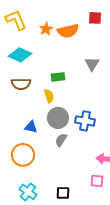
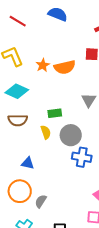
gray circle: (58, 118) -> (71, 135), moved
gray semicircle: (61, 140) -> (41, 201), moved

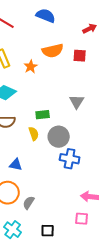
orange semicircle: (65, 67) -> (53, 51), moved

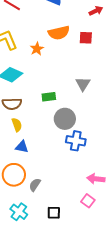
yellow semicircle: (34, 134) -> (17, 125), moved
pink square: (82, 219) -> (88, 201), turned 32

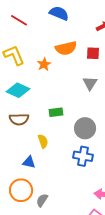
gray triangle: (83, 84) -> (90, 83), moved
gray circle: (65, 119) -> (85, 128), moved
yellow semicircle: (17, 125) -> (43, 141), moved

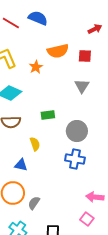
blue semicircle: (59, 13) -> (38, 18), moved

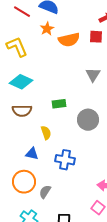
red square: (85, 56) -> (96, 37), moved
orange star: (36, 67) -> (47, 29), moved
blue cross: (75, 159) -> (65, 160), moved

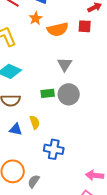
gray triangle: (93, 75) -> (65, 64), moved
gray circle: (88, 120) -> (69, 94), moved
blue triangle: (32, 154) -> (16, 129), moved

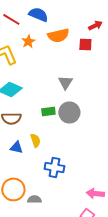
orange star: (36, 18) -> (28, 41), moved
orange semicircle: (58, 29) -> (58, 35), moved
gray semicircle: (34, 181) -> (34, 199), turned 56

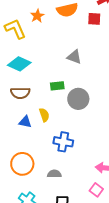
gray triangle: (65, 82) -> (74, 57), turned -42
gray circle: (69, 112) -> (78, 99), moved
gray semicircle: (34, 199) -> (54, 174), moved

